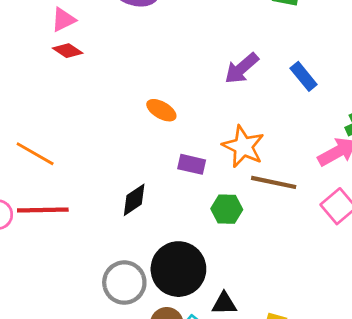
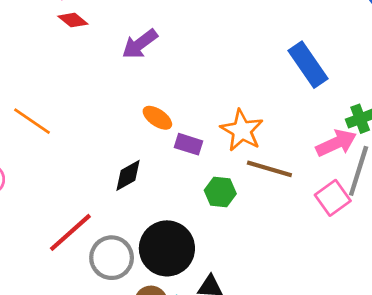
purple arrow: (242, 68) -> (140, 44), moved
blue rectangle: (304, 76) -> (308, 65), size x1.5
orange ellipse: (161, 110) -> (157, 118), moved
red line: (43, 210) -> (70, 232), moved, turned -45

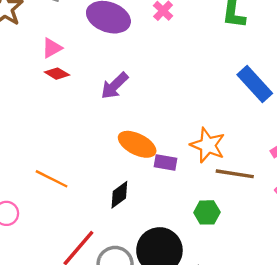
orange ellipse: (157, 118) -> (137, 144), size x1.5
orange line: (32, 121) -> (52, 179), moved
green hexagon: (220, 192) -> (207, 212), moved

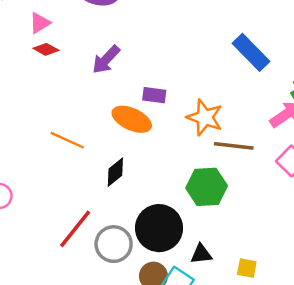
purple rectangle: (166, 163) -> (154, 95), moved
orange line: (52, 179) -> (67, 140), moved
green hexagon: (207, 212) -> (207, 187), size x1.5

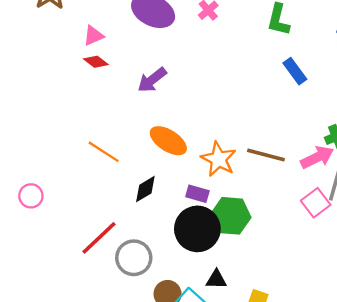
blue rectangle: (251, 52) -> (295, 71), moved, size x0.7
purple rectangle: (154, 95) -> (197, 194), moved
orange star: (205, 117) -> (219, 159), moved
brown line: (234, 146) -> (266, 155), moved
black circle: (159, 228) -> (197, 229), moved

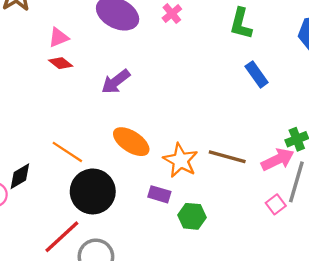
black diamond: (145, 189) -> (20, 176), moved
pink square: (316, 203) -> (276, 204), size x0.7
green hexagon: (231, 216) -> (192, 216), size x0.7
black circle: (197, 229) -> (93, 191), moved

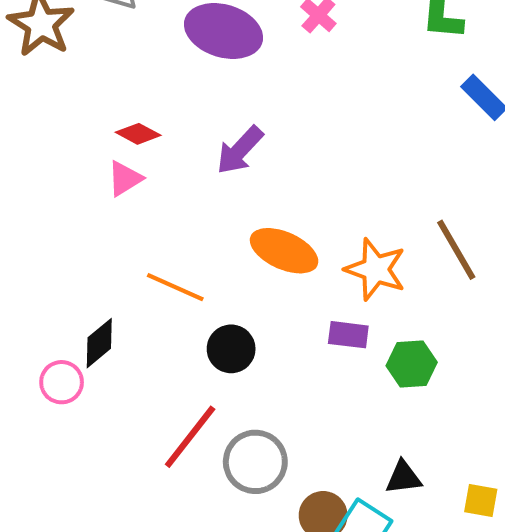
pink triangle: (59, 37) -> (125, 179), moved
brown line: (227, 157) -> (456, 250), turned 54
black circle: (93, 191) -> (231, 349), size x0.6

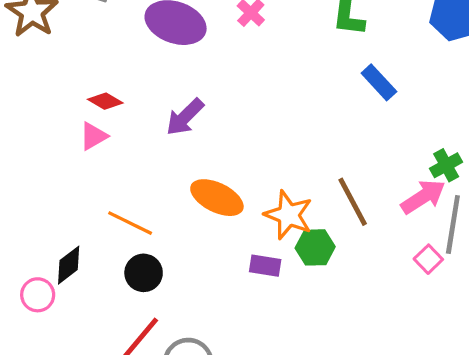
black circle: (231, 349) -> (144, 273), moved
green hexagon: (412, 364) -> (315, 247), moved

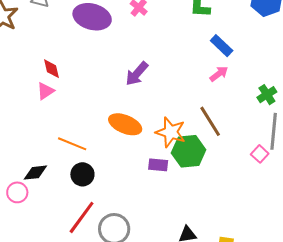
red diamond: (105, 101) -> (51, 69), turned 50
purple arrow: (185, 117) -> (137, 74), moved
pink arrow: (423, 197) -> (219, 74), moved, size x0.7
green hexagon: (315, 247) -> (189, 151), size x1.4
black diamond: (69, 265) -> (35, 173), turned 35

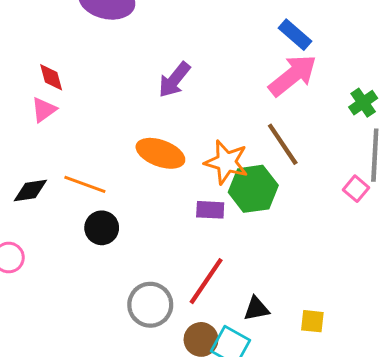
pink arrow: (219, 74) -> (293, 75), size x1.8
black diamond: (35, 173) -> (30, 190), moved
red line: (82, 217) -> (206, 281), moved

